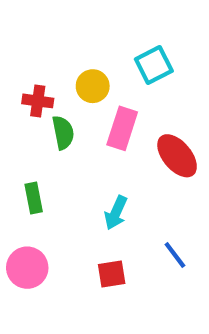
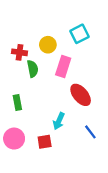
red ellipse: (177, 156) -> (81, 95), moved
cyan arrow: (116, 213) -> (59, 121), moved
red square: (112, 274) -> (45, 142), moved

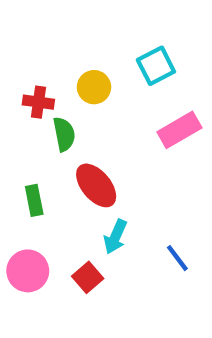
pink rectangle: (63, 67) -> (179, 130), moved, turned 42
red ellipse: (81, 95) -> (96, 185), moved
red square: (45, 142) -> (88, 277), turned -32

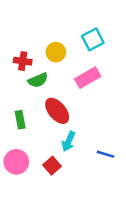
pink rectangle: (179, 130) -> (88, 78), moved
green semicircle: (64, 134) -> (38, 80), turned 78
blue line: (177, 258) -> (106, 154), turned -36

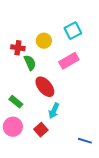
green semicircle: (38, 80) -> (30, 63), turned -91
green rectangle: (20, 120) -> (16, 102), moved, turned -40
blue line: (106, 154) -> (85, 141), moved

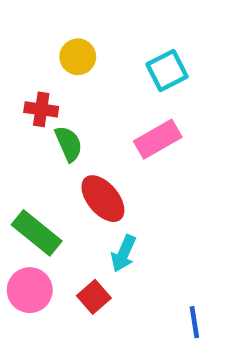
yellow circle: (44, 41) -> (78, 57), moved
green rectangle: (16, 102) -> (37, 233), size x1.5
blue line: (85, 141) -> (194, 322), turned 64

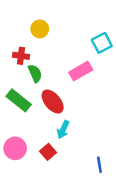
cyan square: (167, 70) -> (102, 43), moved
green rectangle: (37, 233) -> (19, 100), moved

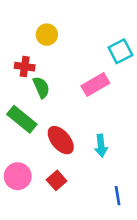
red ellipse: (53, 102) -> (61, 140), moved
cyan arrow: (63, 130) -> (101, 146), moved, turned -30

